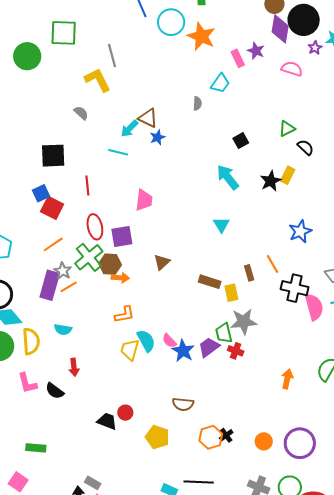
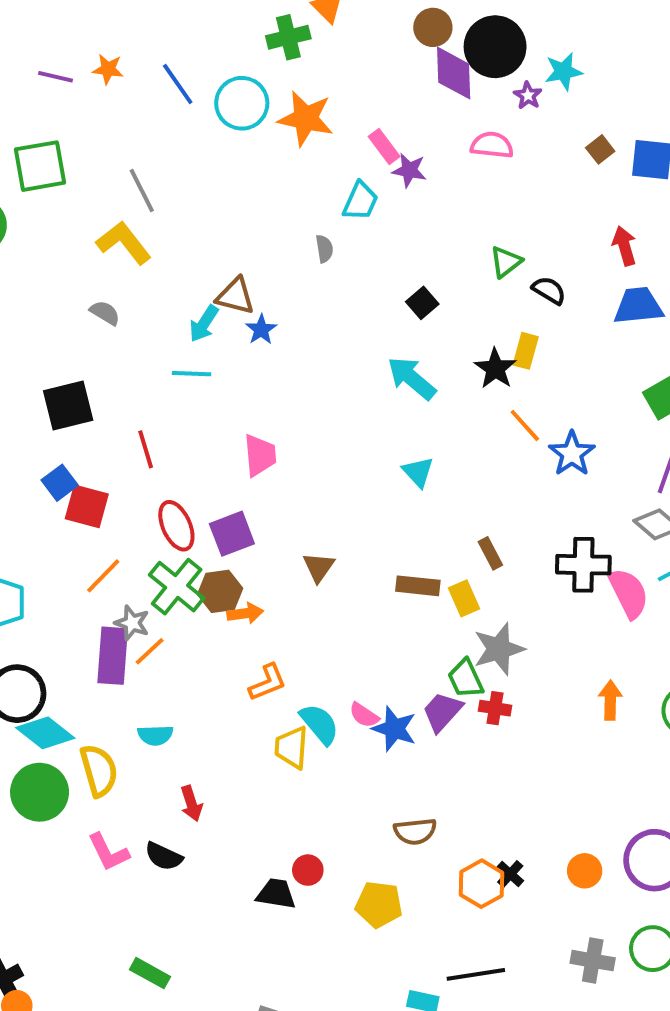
purple star: (256, 51) -> (409, 170), moved
orange line: (273, 264) -> (525, 425), moved
orange arrow: (287, 379) -> (610, 700), moved
green rectangle: (36, 448) -> (150, 973), turned 36

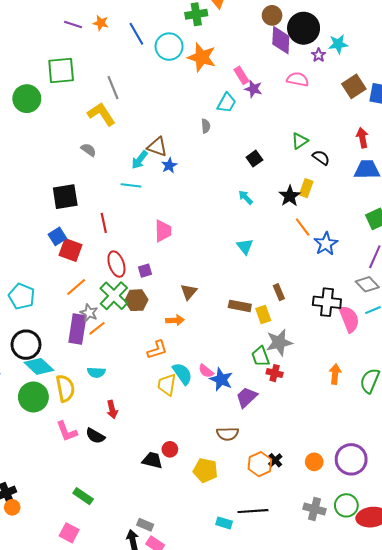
brown square: (600, 149) -> (354, 86), size x1.6
cyan arrow: (412, 378) -> (246, 197), size x0.6
purple square: (232, 534) -> (145, 271), size x0.6
orange arrow: (245, 613) -> (175, 320), moved
purple trapezoid: (442, 712) -> (247, 397), moved

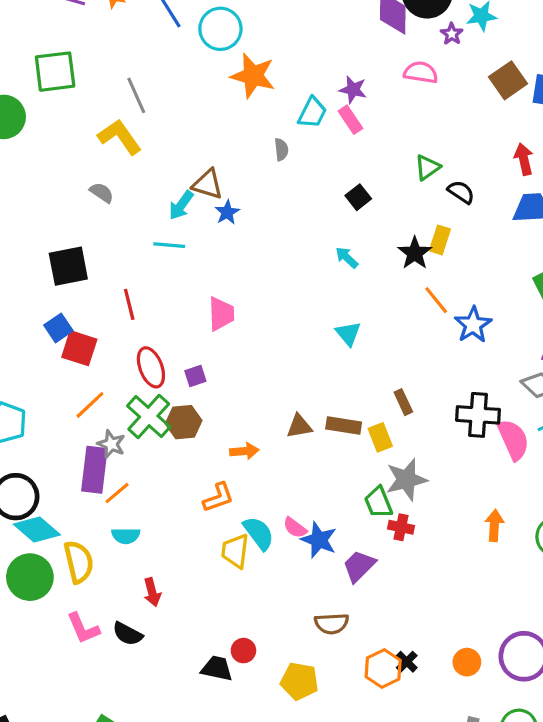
orange star: (202, 57) -> (253, 76), moved
pink rectangle: (241, 75) -> (350, 120), moved
brown triangle: (189, 292) -> (299, 426), moved, turned 42
orange line: (97, 328) -> (117, 493), moved

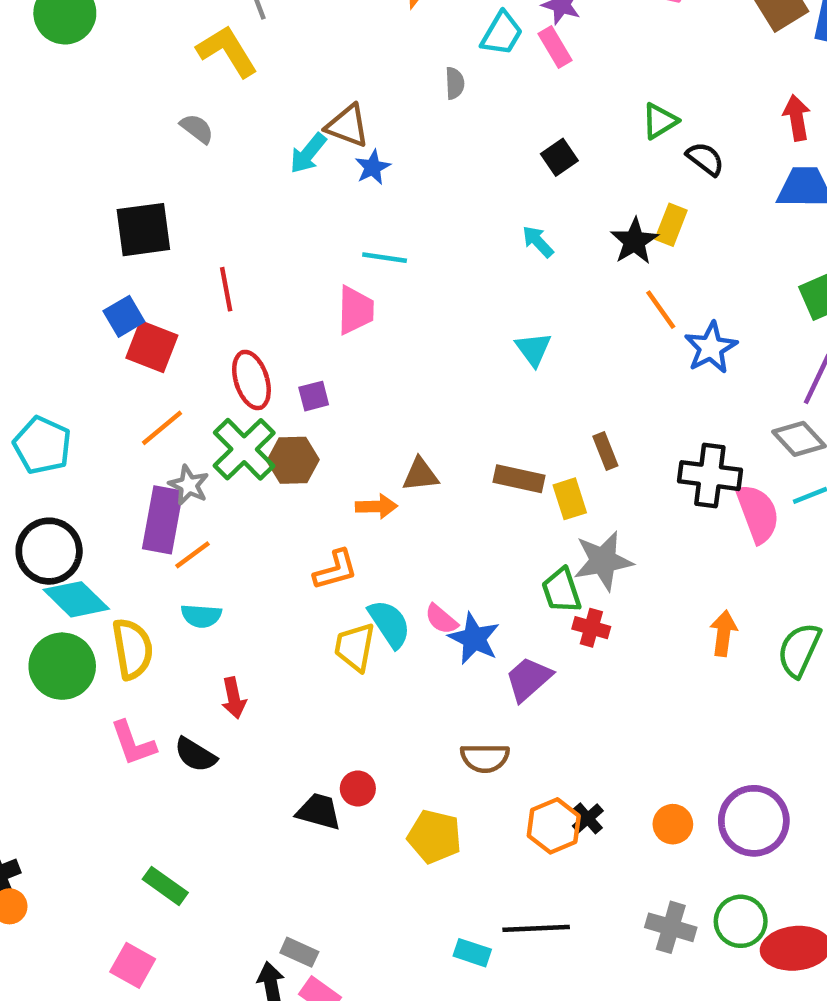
cyan line: (169, 245) -> (385, 258), moved
brown triangle: (299, 426) -> (420, 475), moved

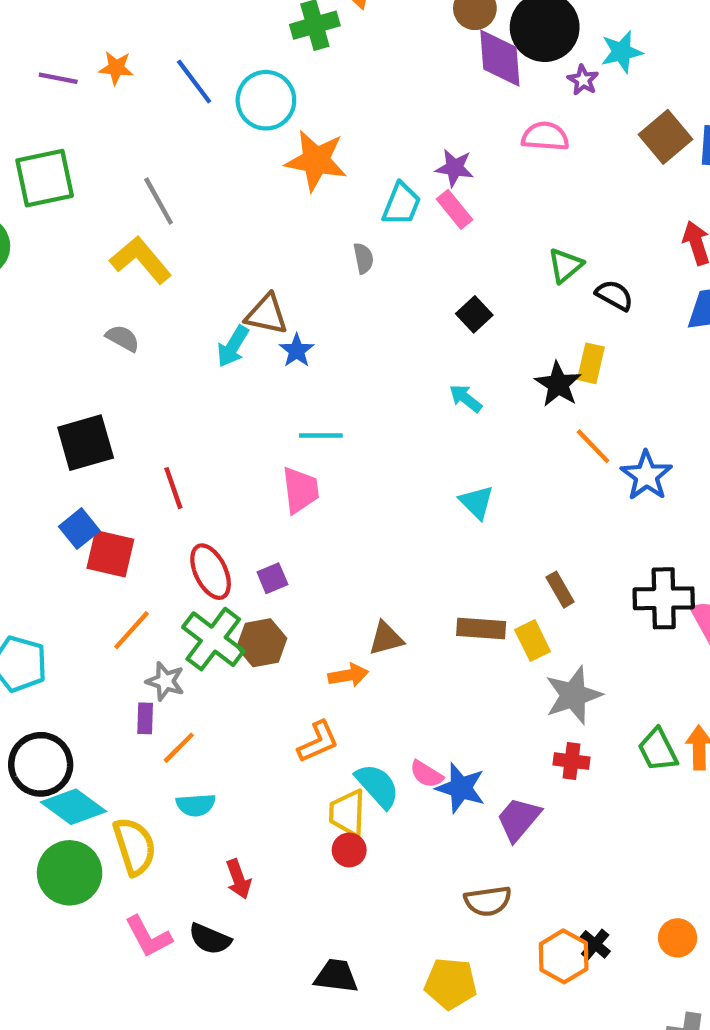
purple rectangle: (163, 520) -> (145, 718), size x0.5
green trapezoid: (561, 591) -> (658, 750), moved
red circle: (358, 789) -> (349, 850), moved

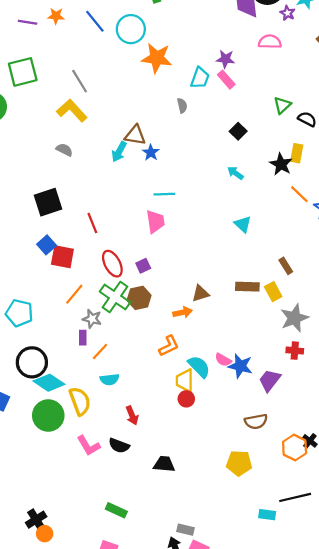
black trapezoid: (336, 976) -> (164, 464), moved

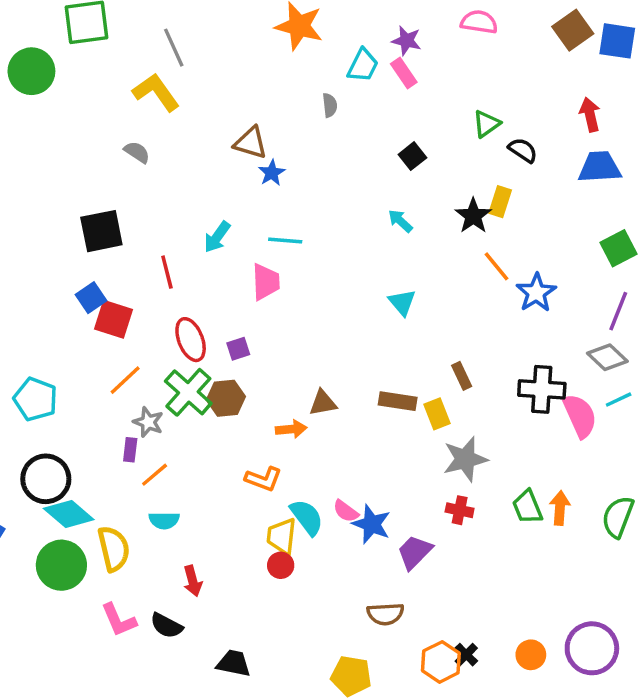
cyan arrow: (119, 152) -> (217, 237), moved
orange L-shape: (169, 346) -> (263, 479), turned 40

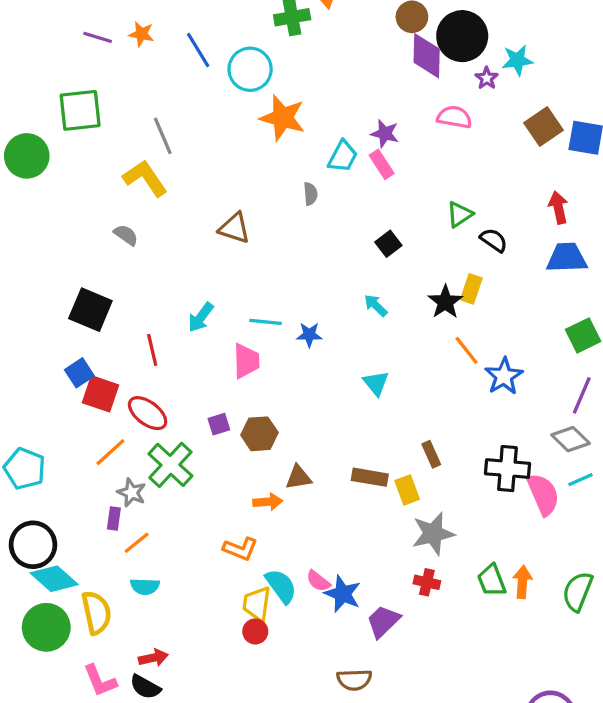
blue star: (272, 173) -> (309, 335), moved, turned 30
black square: (101, 231) -> (90, 310), turned 33
red ellipse: (191, 340) -> (148, 413), moved, turned -33
brown hexagon: (226, 398) -> (259, 434), moved
red arrow: (193, 581) -> (153, 658), moved, turned -88

